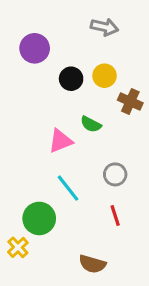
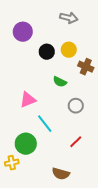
pink triangle: (60, 141) -> (28, 100), moved
gray circle: (115, 174) -> (76, 106), moved
red line: (115, 215) -> (76, 142), turned 64
yellow cross: (18, 247) -> (12, 163), turned 32

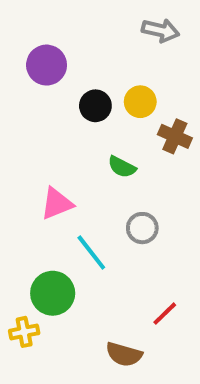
gray arrow: (69, 18) -> (161, 30), moved
gray circle: (76, 106) -> (142, 228), moved
red line: (76, 142) -> (165, 314), moved

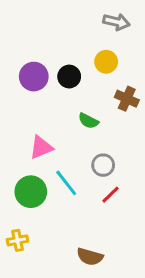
purple circle: (47, 65) -> (34, 77), moved
yellow circle: (140, 102) -> (106, 62), moved
green circle: (53, 293) -> (31, 192), moved
red line: (165, 314) -> (111, 195), moved

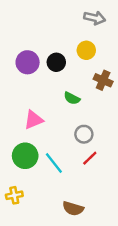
cyan line: (66, 183) -> (54, 163), moved

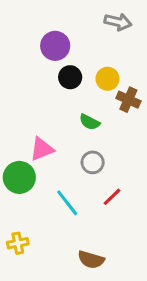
yellow circle: (86, 50) -> (108, 79), moved
purple circle: (28, 62) -> (55, 46), moved
gray circle: (84, 134) -> (93, 162), moved
green circle: (25, 156) -> (19, 177), moved

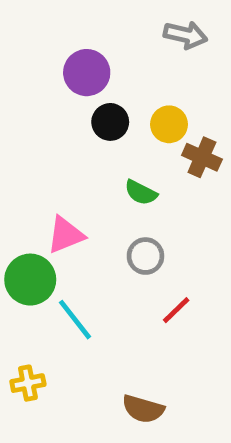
cyan line: (67, 203) -> (75, 320), moved

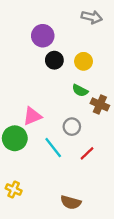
brown cross: (202, 157) -> (100, 104), moved
green semicircle: (141, 193) -> (80, 90), moved
cyan line: (75, 320) -> (53, 148), moved
yellow cross: (28, 383) -> (14, 190), turned 35

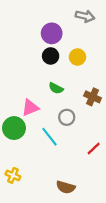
purple circle: (43, 36) -> (52, 33), moved
green semicircle: (80, 90) -> (56, 88), moved
red line: (87, 153) -> (94, 149), moved

